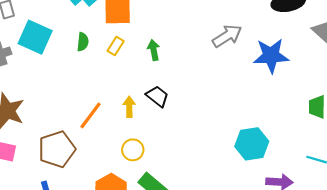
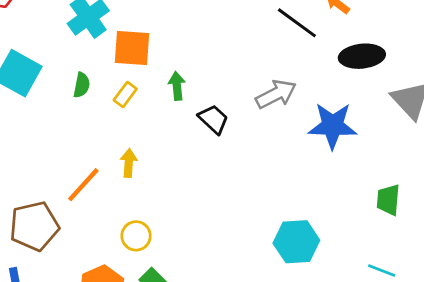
green arrow: (154, 50) -> (177, 86), moved
black trapezoid: (157, 96) -> (213, 119), moved
yellow arrow: (129, 107) -> (129, 163), moved

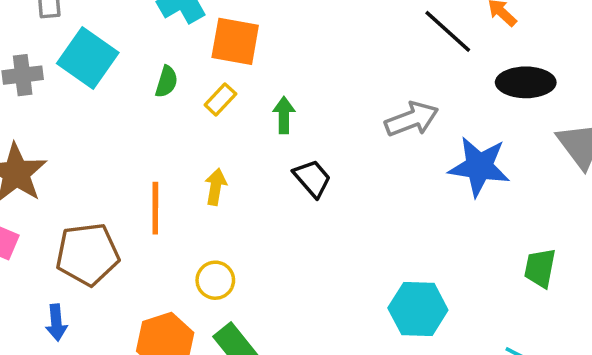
green arrow: (177, 86) -> (284, 115), moved
black trapezoid: (213, 119) -> (312, 178), moved
orange line: (83, 185) -> (155, 208), turned -48

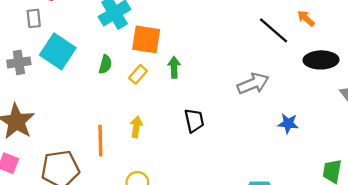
green arrow: (284, 115) -> (174, 67), moved
blue star: (479, 167) -> (288, 124), moved, size x0.6
black trapezoid: (312, 178) -> (194, 121), turned 30

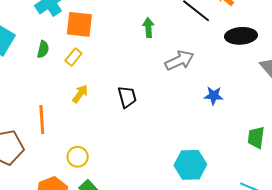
green arrow: (174, 67) -> (148, 28), moved
yellow arrow: (136, 127) -> (80, 94), moved, turned 30

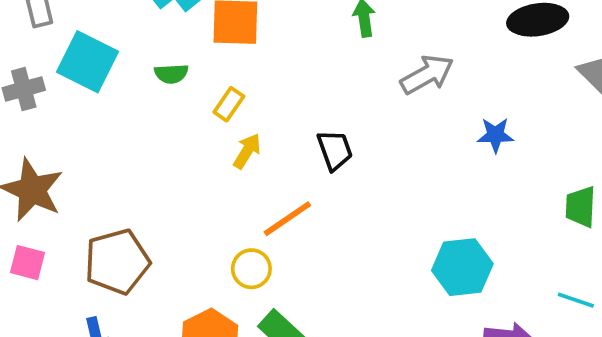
green semicircle: (43, 49) -> (171, 74), turned 78
yellow rectangle: (73, 57) -> (229, 104), moved
orange line: (42, 119) -> (287, 219), moved, turned 64

